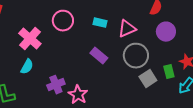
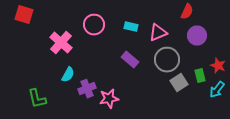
cyan semicircle: (27, 67) -> (68, 75), moved
pink star: (78, 95) -> (109, 99), turned 30

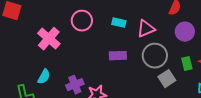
purple rectangle: (130, 60) -> (118, 56), turned -42
cyan semicircle: (68, 75) -> (44, 77), moved
green rectangle: (200, 76) -> (187, 64), moved

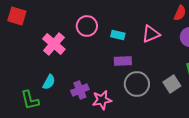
cyan rectangle: (119, 23) -> (118, 35), moved
gray circle: (155, 56) -> (137, 84), moved

